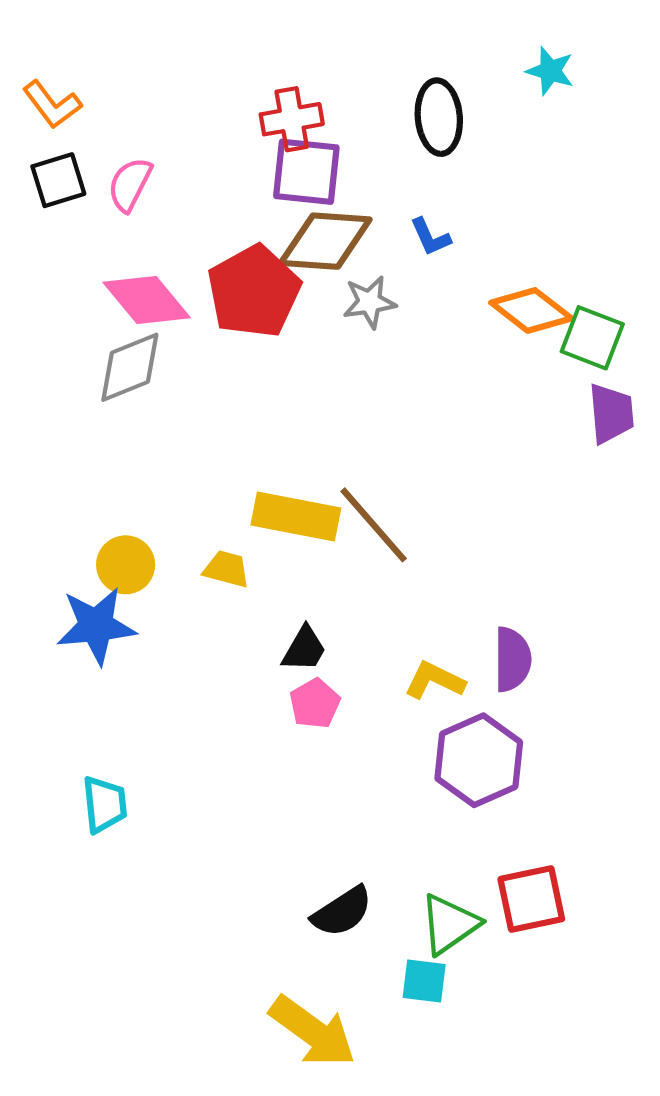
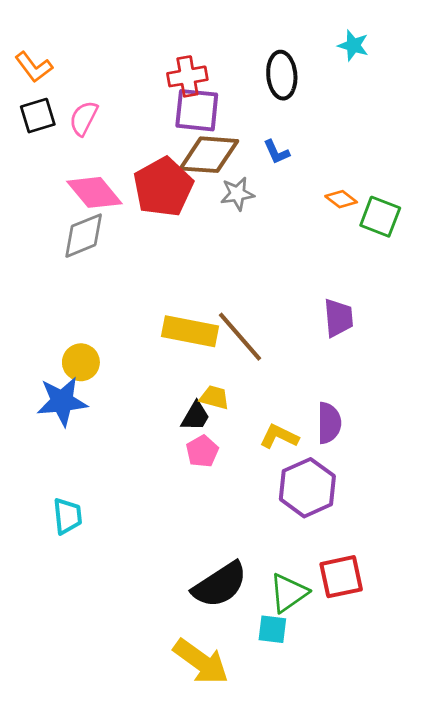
orange diamond: (531, 310) -> (341, 199), size x0.6
purple trapezoid: (611, 413) -> (338, 318), moved
yellow trapezoid: (227, 569) -> (214, 397), moved
black semicircle: (342, 912) -> (220, 585), size x1.4

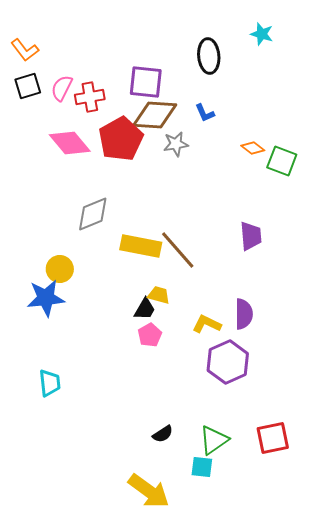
red cross: (187, 76) -> (90, 97), moved
gray diamond: (84, 236) -> (93, 214), moved
red square: (341, 577) -> (273, 438), moved
black semicircle: (220, 585) -> (163, 434), size x0.5

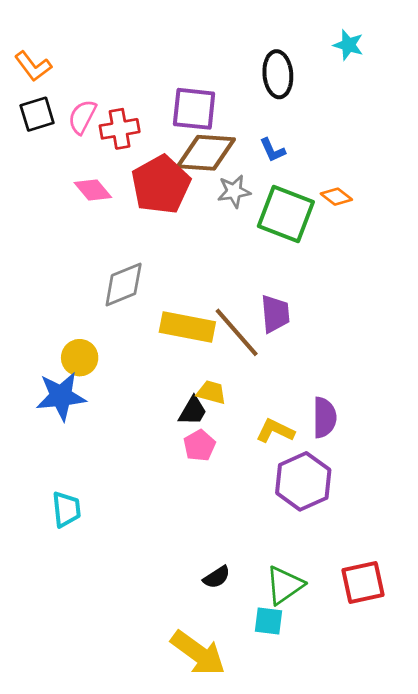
pink diamond: (70, 143) -> (93, 190), size x0.7
green square: (282, 161) -> (286, 214), moved, size x1.4
purple trapezoid: (251, 236) -> (275, 314), moved

